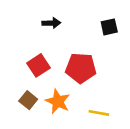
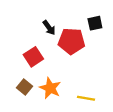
black arrow: (51, 23) -> (49, 28), moved, turned 56
red pentagon: (81, 68) -> (71, 41), moved

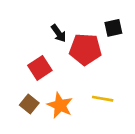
yellow line: (86, 98) -> (103, 99), moved

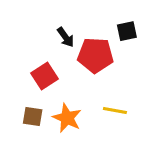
brown square: (29, 104) -> (33, 116), turned -30

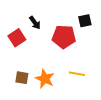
black arrow: (66, 37) -> (35, 23), moved
red square: (45, 76) -> (17, 38), moved

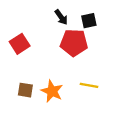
black square: (85, 21) -> (89, 21), moved
black arrow: (35, 23) -> (61, 17), moved

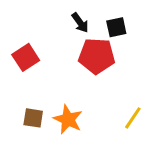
yellow line: (89, 85) -> (133, 118), moved, turned -66

